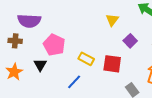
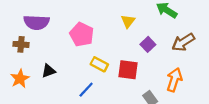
pink pentagon: (54, 45) -> (82, 34), moved
black triangle: (40, 65) -> (49, 71), turned 40

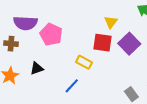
pink pentagon: (82, 34) -> (51, 34), moved
purple square: (148, 44) -> (129, 44), size x1.5
red square: (128, 70) -> (103, 43), moved

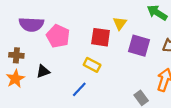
red square: (103, 43) -> (101, 37), moved
brown cross: (11, 44) -> (16, 55), moved
purple square: (129, 44) -> (139, 46), turned -30

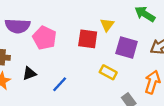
yellow rectangle: (92, 65) -> (108, 72), moved
blue line: (79, 89) -> (60, 84), moved

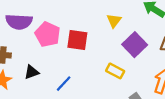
red square: (88, 39) -> (77, 40), moved
purple square: (127, 48) -> (135, 45), turned 30

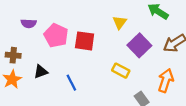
purple semicircle: (19, 22) -> (29, 23), size x0.6
blue line: (64, 84) -> (71, 83), turned -70

